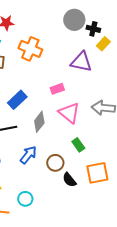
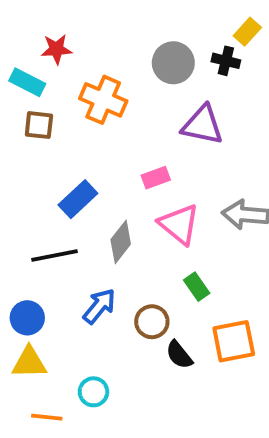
gray circle: (74, 20) -> (173, 63), moved
yellow rectangle: (103, 44) -> (247, 32), moved

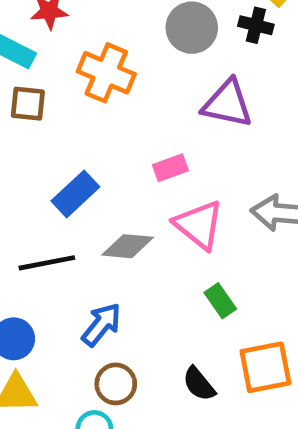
gray diamond: (121, 242) -> (128, 246), turned 57
brown circle: (152, 322) -> (116, 384), moved

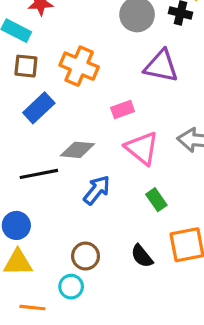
orange cross: (106, 73) -> (79, 66), moved
blue rectangle: (75, 194) -> (39, 108), moved
gray diamond: (128, 246) -> (77, 150), moved
blue arrow: (101, 325) -> (97, 190), moved

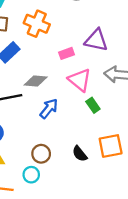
purple triangle: (161, 66) -> (96, 40), moved
green rectangle: (156, 200) -> (93, 105), moved

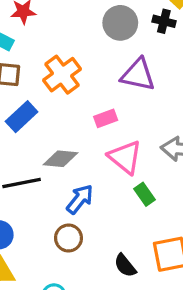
orange cross: (37, 24) -> (62, 75), turned 30
purple triangle: (96, 40) -> (138, 75), moved
brown circle: (41, 154) -> (68, 238), moved

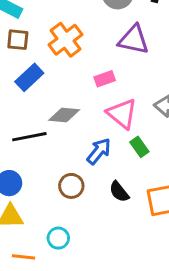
blue arrow: (80, 199) -> (99, 151), moved
black semicircle: (125, 266) -> (119, 192), moved

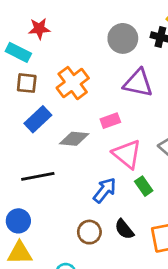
gray diamond: (64, 115) -> (74, 139), moved
brown circle: (71, 186) -> (89, 232), moved

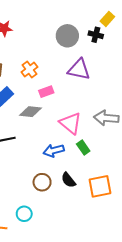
orange cross: (73, 83) -> (29, 70), size x0.7
pink rectangle: (110, 121) -> (46, 92), moved
blue arrow: (105, 190) -> (54, 151), turned -144

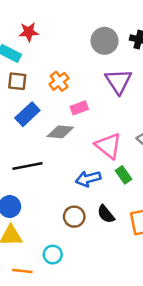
purple triangle: (79, 70) -> (118, 81), turned 45

